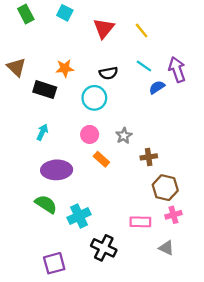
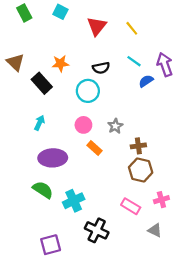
black rectangle: (45, 90) -> (42, 83), turned 30
brown hexagon: (165, 188) -> (141, 170), moved
pink rectangle: (140, 222) -> (131, 206), turned 30

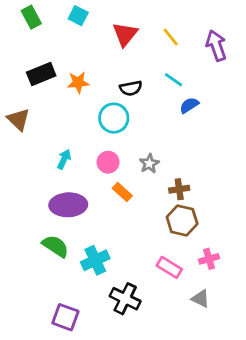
brown triangle: (15, 62) -> (18, 119), moved
purple arrow: (165, 65) -> (216, 46), moved
black rectangle: (42, 83) -> (41, 74), moved, turned -70
cyan arrow: (40, 123) -> (64, 159), moved
purple square: (51, 245) -> (65, 317), turned 35

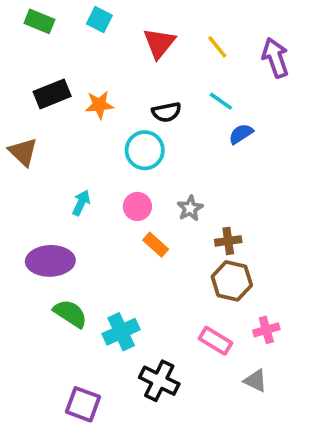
green rectangle: (31, 17) -> (39, 21), turned -40
purple ellipse: (68, 205) -> (50, 261), moved

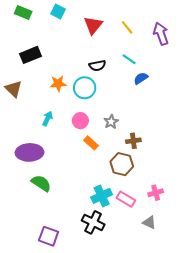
orange star: (99, 105) -> (58, 84), moved
brown hexagon: (232, 281) -> (122, 164), moved
cyan cross: (121, 332) -> (102, 196), moved

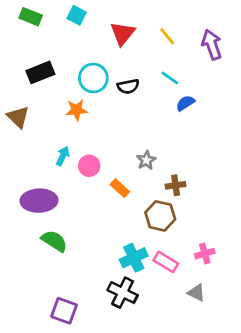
cyan circle: (85, 88) -> (93, 78), moved
pink circle: (80, 121) -> (89, 166), moved

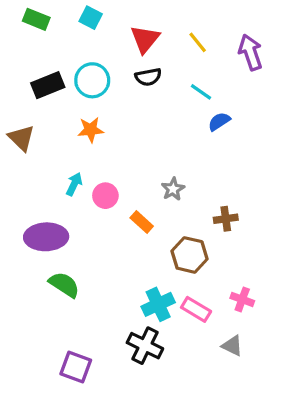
cyan circle: (93, 78) -> (92, 80), moved
black semicircle: (128, 86) -> (148, 77), moved
brown cross: (176, 185) -> (226, 219), moved
pink cross: (205, 254) -> (242, 299), turned 36

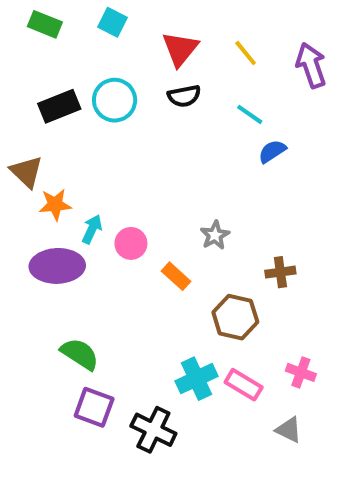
orange star: (91, 130) -> (55, 205), moved
purple ellipse: (46, 237) -> (57, 266), moved
black cross: (145, 346) -> (153, 430), moved
purple square: (76, 367) -> (94, 407), moved

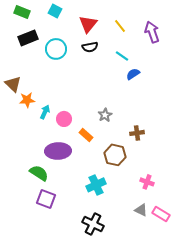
black rectangle: (59, 106) -> (28, 38), moved
purple ellipse: (57, 266) -> (58, 151), moved
pink rectangle: (244, 385) -> (161, 214), moved
black cross: (153, 430) -> (93, 224), moved

